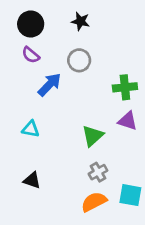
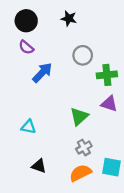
gray circle: (79, 60) -> (83, 55), moved
cyan triangle: (31, 129) -> (28, 127), moved
black triangle: (32, 180) -> (39, 166), moved

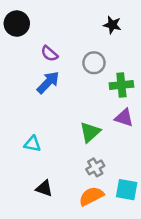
black star: (69, 18) -> (112, 25), moved
black circle: (26, 21) -> (17, 24), moved
purple semicircle: (26, 47) -> (49, 54), moved

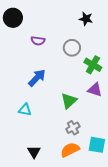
purple semicircle: (49, 54) -> (38, 41), turned -32
blue arrow: (48, 82) -> (37, 78), moved
green cross: (121, 85) -> (93, 65), turned 36
black triangle: (44, 188) -> (34, 152), moved, turned 40

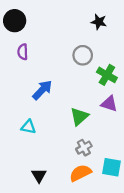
purple semicircle: (38, 41) -> (23, 52), moved, turned 80

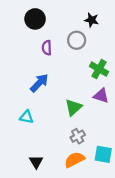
black circle: (15, 21) -> (35, 19), moved
purple semicircle: (23, 52) -> (47, 48), moved
gray circle: (83, 55) -> (77, 40), moved

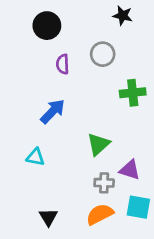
black star: (92, 20) -> (123, 16), moved
green cross: (99, 69) -> (133, 93), turned -36
purple triangle: (101, 96) -> (130, 170), moved
gray cross: (78, 136) -> (104, 183), turned 32

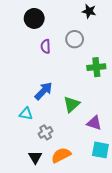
blue arrow: (53, 111) -> (43, 91), moved
gray cross: (104, 183) -> (46, 132), moved, turned -32
orange semicircle: (100, 214) -> (61, 155), moved

